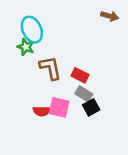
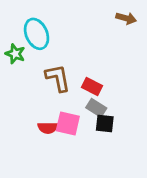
green star: (26, 47) -> (15, 54), moved
black square: (91, 107) -> (105, 123), turned 35

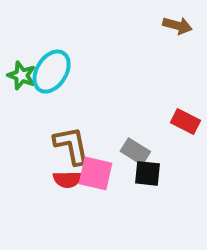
cyan ellipse: (37, 34) -> (52, 72), moved, turned 56
brown L-shape: (58, 78) -> (72, 145), moved
red rectangle: (92, 86) -> (185, 121), moved

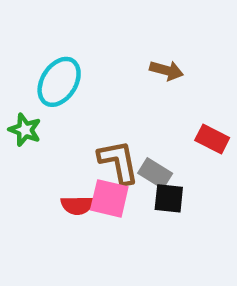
brown arrow: (177, 26) -> (166, 70), moved
green star: (22, 76) -> (25, 130), moved
brown L-shape: (72, 145) -> (118, 162), moved

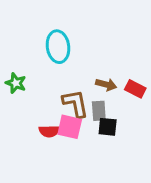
brown arrow: (166, 70) -> (106, 85), moved
cyan ellipse: (59, 82) -> (58, 47), moved, turned -40
gray rectangle: (155, 173) -> (99, 111), turned 54

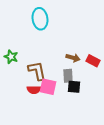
cyan ellipse: (58, 47) -> (40, 19), moved
brown L-shape: (76, 104) -> (37, 71), moved

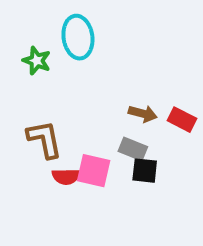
green star: (11, 57) -> (37, 61), moved
brown L-shape: (37, 71) -> (45, 139), moved
gray rectangle: (68, 76) -> (133, 149), turned -64

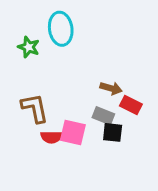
red rectangle: (182, 120) -> (131, 105), moved

